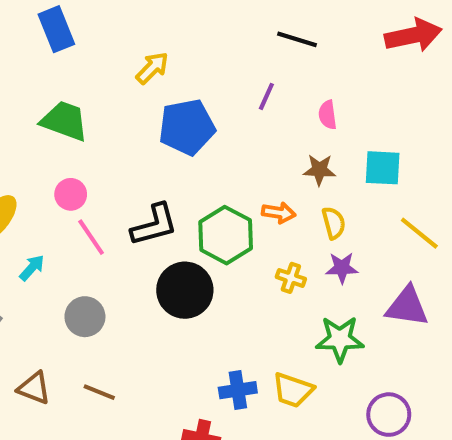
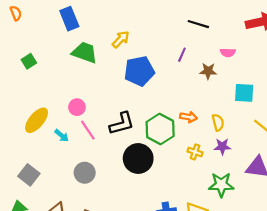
pink semicircle: (328, 115) -> (228, 52), moved, turned -80
green trapezoid: (65, 121) -> (85, 52), moved
brown star: (319, 170) -> (208, 71), moved
cyan arrow: (32, 268) -> (62, 136), moved, turned 88

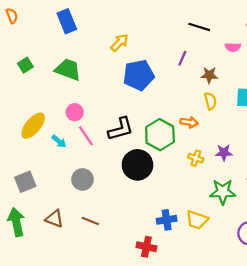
green trapezoid: (85, 52) -> (68, 70), moved
pink semicircle: (228, 52) -> (233, 47), moved
yellow semicircle: (218, 122) -> (210, 101), moved
gray square: (29, 175) -> (25, 182), turned 30

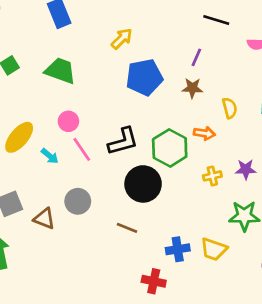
brown star: (209, 75) -> (192, 88), moved
yellow cross: (196, 158) -> (212, 176), turned -32
brown triangle: (54, 219) -> (44, 219), moved
brown line: (90, 221) -> (127, 228), moved

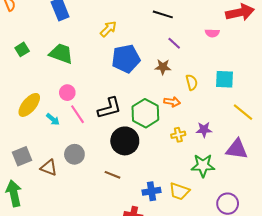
black line: (216, 20) -> (163, 14), moved
purple line: (196, 57) -> (174, 43), moved, turned -72

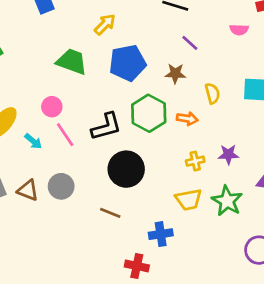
green trapezoid: (61, 54) -> (72, 62), moved
green hexagon: (145, 113) -> (149, 113), moved
green star: (203, 166) -> (227, 201), turned 30
brown triangle: (49, 168) -> (28, 190), moved
yellow trapezoid: (179, 191) -> (189, 200), moved, turned -30

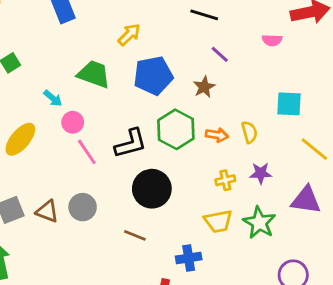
brown star: (175, 73) -> (204, 87), turned -30
yellow semicircle: (212, 93) -> (249, 132), moved
cyan arrow: (33, 141) -> (53, 98), moved

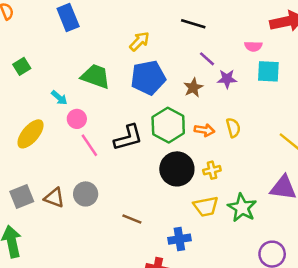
yellow arrow: (129, 35) -> (139, 41), moved
cyan square: (289, 104) -> (268, 71), moved
purple star: (261, 173) -> (227, 79), moved
black circle: (152, 189) -> (177, 169), moved

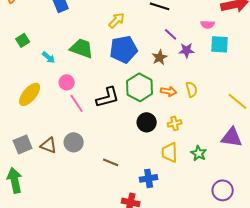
cyan arrow: (59, 98) -> (49, 57), moved
black circle: (177, 169) -> (147, 122), size x0.7
yellow trapezoid: (206, 207) -> (170, 152), turned 100
green star: (242, 208) -> (199, 153), size x0.7

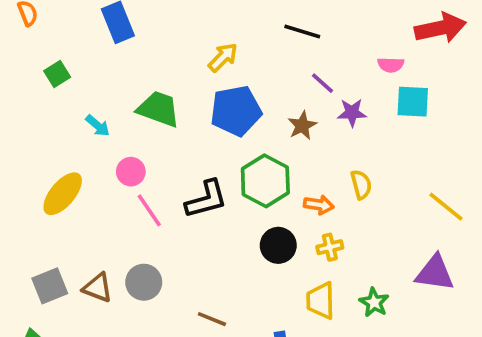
green square: (23, 40) -> (57, 74), moved
orange arrow: (169, 91) -> (319, 205), moved

